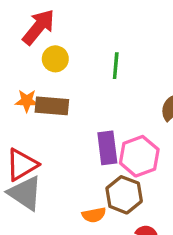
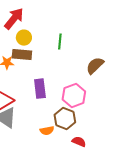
brown rectangle: (52, 106) -> (22, 55), moved
purple rectangle: (107, 148) -> (40, 89), moved

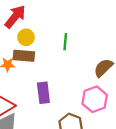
pink hexagon: (74, 96) -> (95, 99), moved

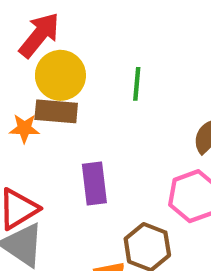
yellow circle: (26, 37) -> (60, 75), size x1.5

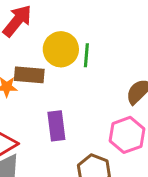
yellow circle: (60, 75) -> (61, 49), moved

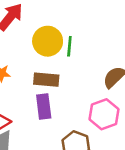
brown rectangle: (29, 75) -> (46, 80), moved

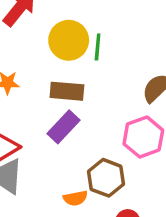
purple rectangle: (44, 107) -> (64, 127), turned 50

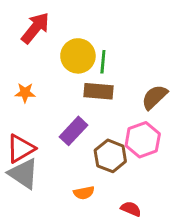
brown rectangle: (67, 91) -> (99, 91), moved
brown hexagon: (106, 178) -> (110, 156), moved

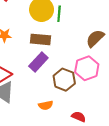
brown rectangle: (99, 91) -> (40, 39), moved

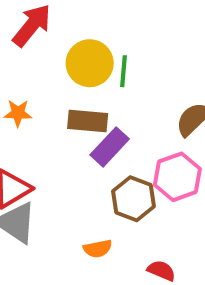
purple rectangle: (38, 62) -> (110, 147), moved

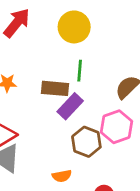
yellow circle: (90, 63) -> (74, 27), moved
green line: (124, 71) -> (80, 71), moved

